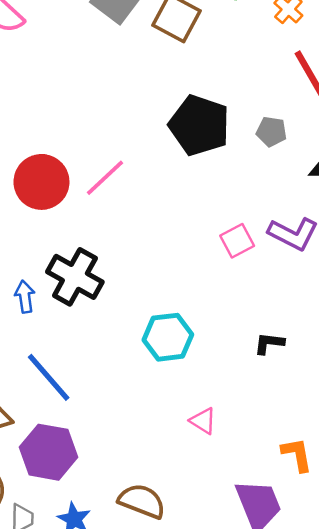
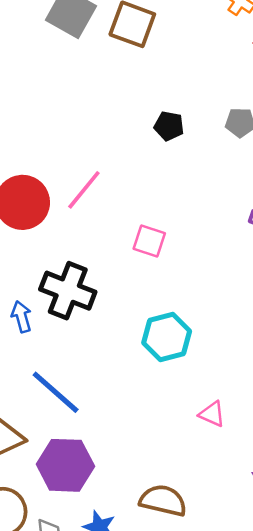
black pentagon: (199, 125) -> (169, 126), size x0.5
pink square: (237, 241) -> (149, 241), moved, turned -36

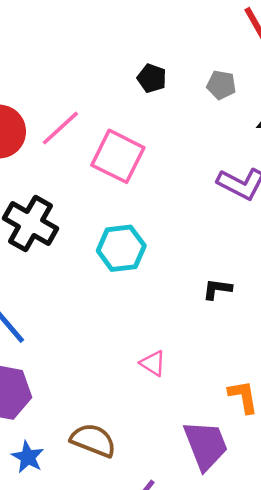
pink square: (149, 241) -> (118, 156), moved, size x1.6
cyan hexagon: (167, 337) -> (121, 248), moved

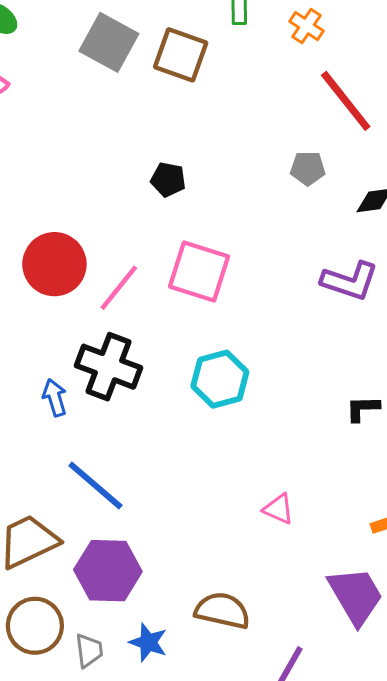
black pentagon: (152, 78) -> (168, 180), moved
pink line: (60, 128) -> (119, 288), moved
black L-shape: (217, 289) -> (363, 409), moved

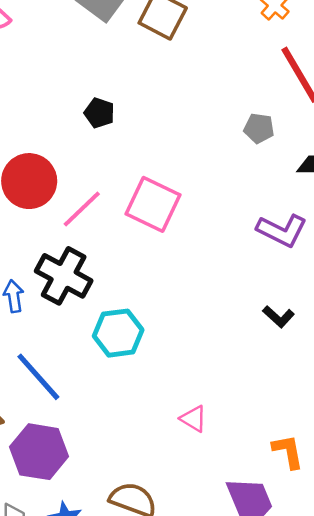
black pentagon: (168, 180) -> (99, 113), moved
cyan hexagon: (220, 379) -> (118, 333), moved
black L-shape: (363, 409) -> (278, 317), moved, turned -144

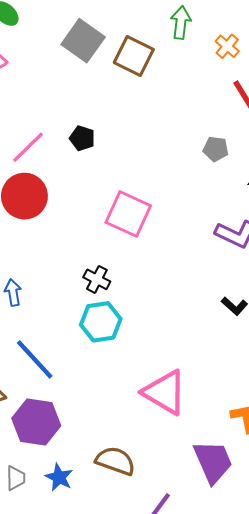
pink line: (82, 209) -> (28, 147), moved
black cross: (64, 276) -> (97, 279), moved, size x0.6
pink triangle: (193, 419) -> (165, 392), size x2.0

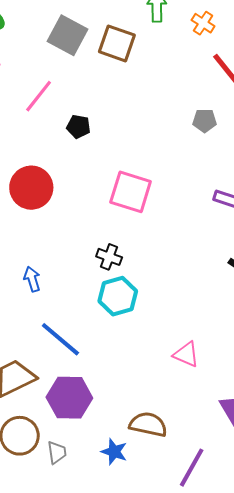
pink line: (28, 147) -> (39, 96), moved
pink triangle: (165, 392) -> (186, 354), size x0.6
blue star: (59, 477) -> (114, 452), moved

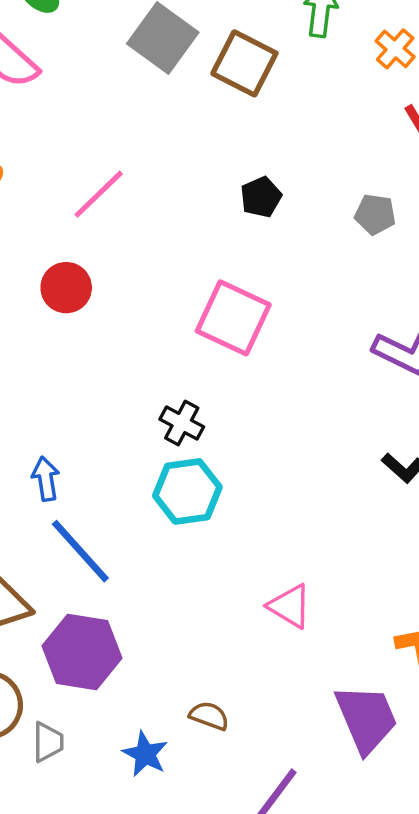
pink line: (39, 96) -> (99, 194), moved
black pentagon: (78, 127) -> (261, 197), moved, turned 30
red circle: (31, 188) -> (66, 288), size x0.7
blue arrow: (32, 279) -> (46, 479), moved
brown semicircle: (148, 424) -> (209, 716), size x0.6

